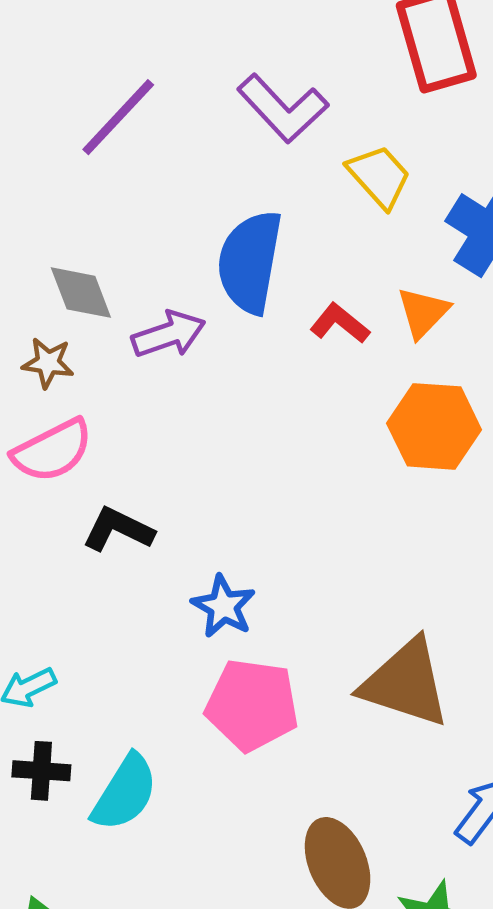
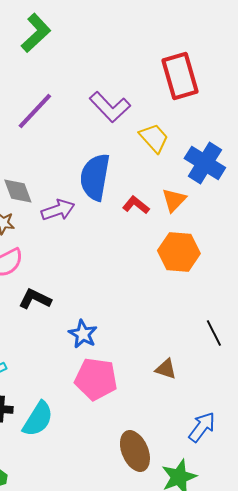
brown triangle: (406, 683) -> (166, 369), size x0.5

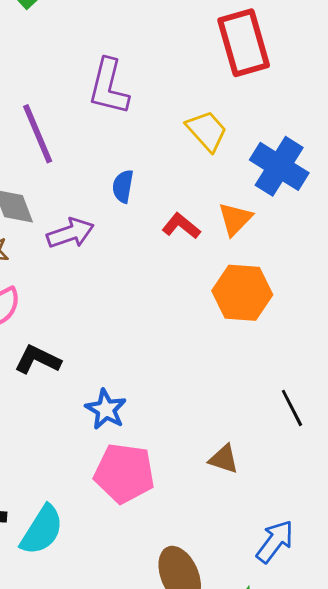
purple L-shape: (110, 107) -> (109, 87), moved, turned 57
purple line: (35, 111) -> (38, 134), moved, turned -66
blue semicircle: (95, 177) -> (123, 186), size x0.5

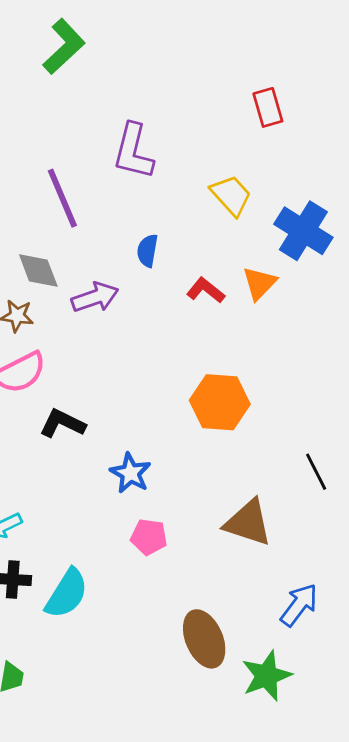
red rectangle: (244, 43) -> (268, 107), size x0.6
orange hexagon: (242, 293) -> (220, 402), moved
brown triangle: (224, 459) -> (248, 523), size x1.6
pink pentagon: (124, 473) -> (149, 537), size x0.6

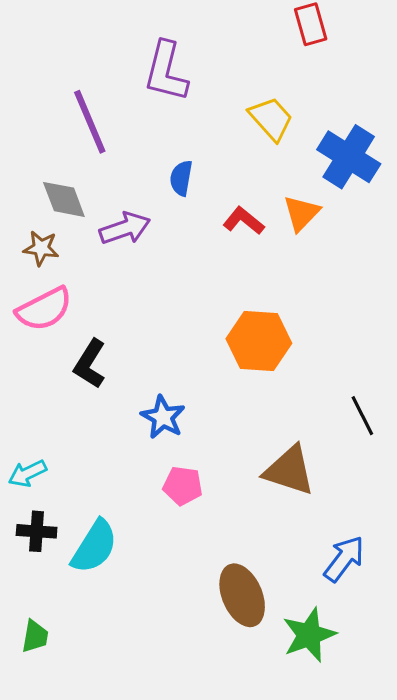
black L-shape: (62, 423) -> (90, 364), turned -84

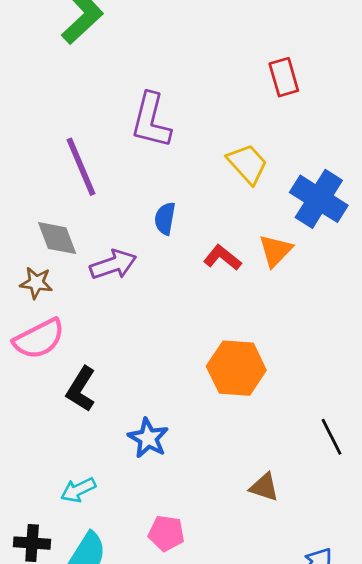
brown triangle: (289, 470) -> (264, 487), size x0.6
cyan arrow: (27, 473) -> (78, 490), moved
pink pentagon: (183, 486) -> (166, 533), moved

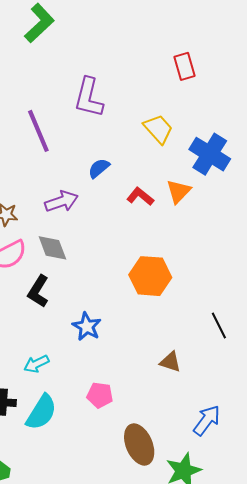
blue semicircle: (165, 218) -> (99, 168), turned 40
gray diamond: (57, 238) -> (52, 248), moved

